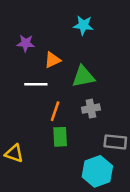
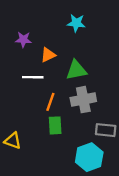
gray cross: (91, 109) -> (83, 100), size x1.5

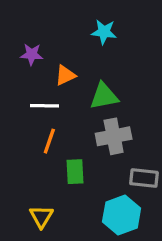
orange line: (50, 102) -> (49, 141), moved
yellow triangle: (13, 141) -> (41, 217), moved, turned 42

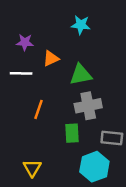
white line: (44, 106) -> (21, 73), moved
green rectangle: (75, 172) -> (72, 133), moved

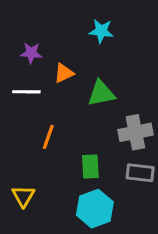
gray cross: (88, 106) -> (135, 132), moved
cyan hexagon: (94, 167) -> (95, 209), moved
yellow triangle: (32, 168) -> (23, 196), moved

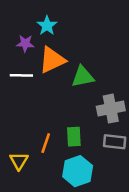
cyan star: (101, 31) -> (47, 26), moved, turned 30
orange triangle: (64, 73) -> (52, 60), size x1.6
orange line: (48, 137) -> (46, 143), moved

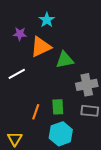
cyan star: (47, 26) -> (47, 20), moved
white line: (21, 75) -> (17, 74), moved, turned -30
yellow triangle: (19, 161) -> (15, 139), moved

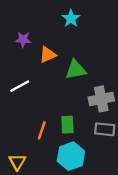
cyan star: (47, 20) -> (71, 18), moved
orange triangle: (41, 47) -> (48, 55), size x0.7

